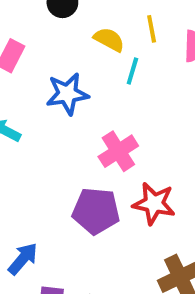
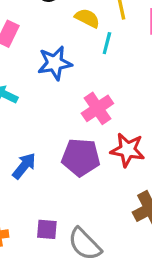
blue arrow: (23, 259) -> (24, 166), moved

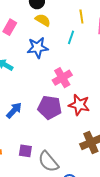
yellow semicircle: (87, 18) -> (43, 20), moved

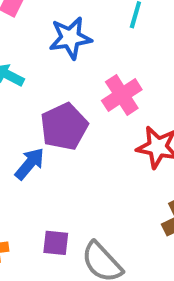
purple pentagon: (50, 107) -> (64, 127), moved, turned -30

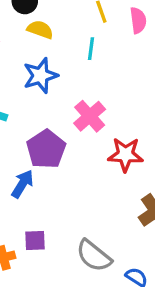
purple square: (56, 243) -> (35, 240), moved

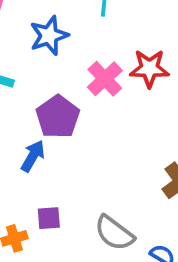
red star: (125, 155) -> (149, 68), moved

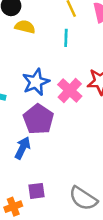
blue star: (49, 36) -> (36, 82), moved

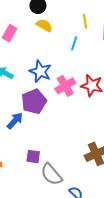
blue star: (36, 82) -> (40, 71), turned 30
purple square: (37, 191) -> (33, 157), moved

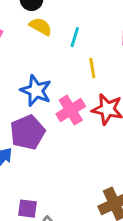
yellow line: (85, 21) -> (92, 68), moved
cyan line: (74, 43) -> (75, 37), moved

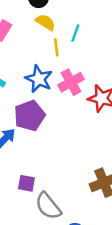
yellow line: (92, 68) -> (56, 47), moved
pink cross: (71, 110) -> (71, 82), moved

